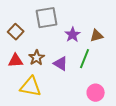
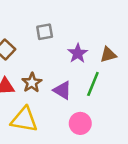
gray square: (47, 18) -> (45, 32), size x0.6
pink circle: (96, 93) -> (80, 123), moved

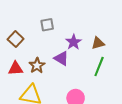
green line: (93, 84) -> (99, 67), moved
purple triangle: (62, 90) -> (61, 58), moved

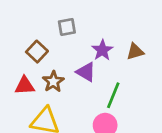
brown square: (16, 39) -> (37, 52), moved
green line: (99, 67) -> (113, 95), moved

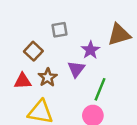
brown triangle: (135, 52) -> (119, 35), moved, size x1.5
purple triangle: (86, 72) -> (76, 69), turned 36

